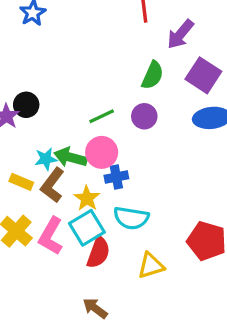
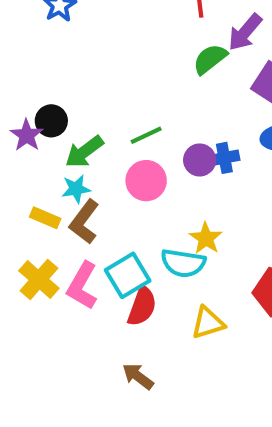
green semicircle: (153, 75) -> (210, 59), moved, turned -152
purple circle: (144, 116) -> (200, 160), moved
green arrow: (70, 157) -> (84, 152), moved, turned -52
blue cross: (116, 177) -> (224, 158), moved
yellow star: (87, 198) -> (206, 238), moved

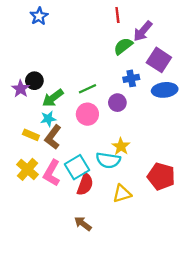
blue cross: (224, 158) -> (131, 78), moved

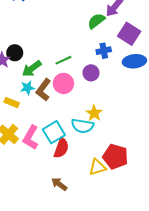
brown L-shape: (53, 137) -> (43, 90), moved
red pentagon: (161, 176) -> (115, 157), moved
yellow triangle: (122, 194) -> (97, 167), moved

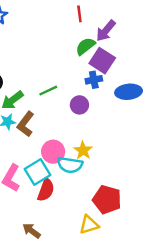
purple square: (129, 34) -> (102, 61), moved
pink circle: (63, 83) -> (53, 152), moved
yellow triangle: (97, 167) -> (89, 225), moved
brown arrow: (59, 184) -> (32, 231), moved

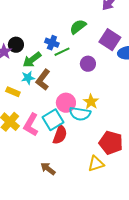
green semicircle: (85, 46) -> (78, 27), moved
purple square: (102, 61) -> (110, 40), moved
blue cross: (94, 80) -> (52, 43), moved, turned 32

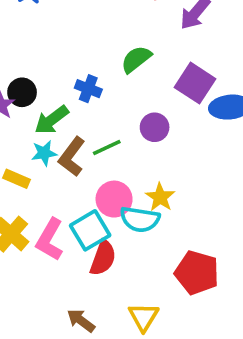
green line: (62, 52) -> (107, 148), moved
yellow triangle: (96, 164) -> (144, 317), moved, turned -42

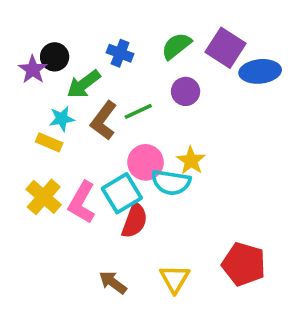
green semicircle: (136, 59) -> (176, 46), moved
cyan star: (44, 153) -> (62, 119), moved
red pentagon: (197, 273) -> (244, 264), moved

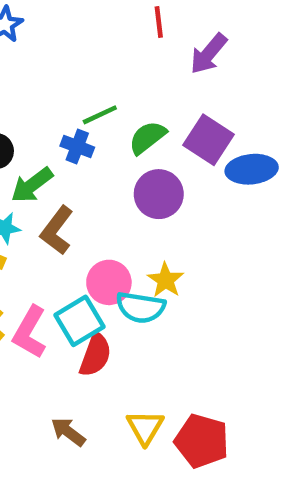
purple circle: (186, 91) -> (159, 194), size x1.4
green line: (138, 111) -> (100, 115), moved
red pentagon: (244, 264) -> (202, 441), moved

